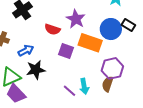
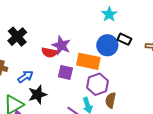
purple star: (76, 19) -> (61, 45), moved
purple hexagon: (112, 68) -> (97, 84), moved

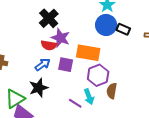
black cross: (17, 37) -> (49, 18), moved
blue circle: (107, 45) -> (106, 25), moved
blue arrow: (25, 77) -> (43, 65), moved

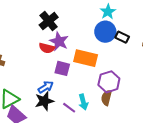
blue arrow: (43, 65) -> (46, 87), moved
purple hexagon: (98, 75) -> (109, 82), moved
black star: (39, 88) -> (44, 101), moved

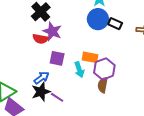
orange rectangle: (86, 58) -> (90, 57), moved, size x0.7
cyan arrow: (83, 102) -> (79, 70), moved
purple line: (69, 108) -> (57, 97), moved

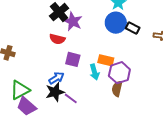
purple star: (52, 31) -> (73, 21), moved

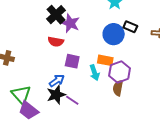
blue circle: (116, 23) -> (114, 34), moved
green triangle: (20, 90) -> (21, 95), turned -40

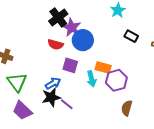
blue circle: (114, 34) -> (83, 40), moved
brown semicircle: (118, 88) -> (127, 108), moved
green triangle: (21, 95) -> (17, 82), moved

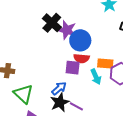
red semicircle: (56, 44) -> (81, 58), moved

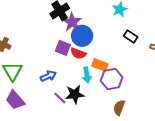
purple square: (73, 68) -> (63, 48), moved
black star: (60, 102) -> (75, 94), moved

